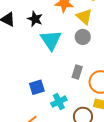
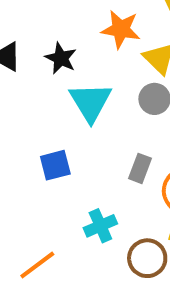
blue square: (37, 87) -> (55, 165), moved

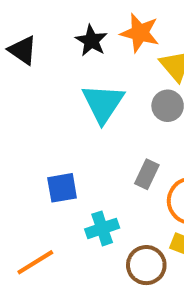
black star: (61, 58) -> (91, 41), moved
blue square: (55, 165) -> (62, 188), moved

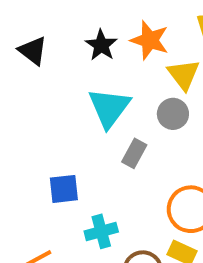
gray rectangle: (147, 174) -> (134, 153), moved

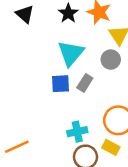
blue square: (64, 189) -> (61, 84), moved
cyan cross: (101, 231) -> (77, 132), moved

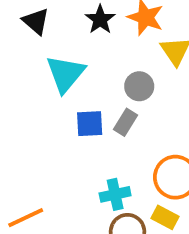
cyan triangle: (71, 53) -> (65, 74), moved
gray circle: (111, 60) -> (139, 86), moved

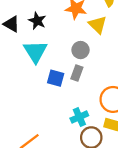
black star: (100, 19) -> (37, 21), moved
blue square: (90, 124) -> (56, 78), turned 30

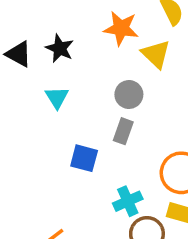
cyan triangle: (35, 52) -> (57, 97), size x0.6
blue square: (56, 78) -> (84, 158), moved

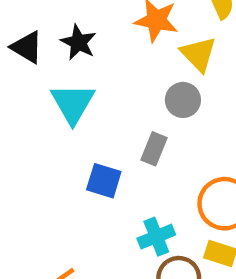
gray circle: (129, 95) -> (183, 100), moved
cyan triangle: (57, 97) -> (73, 103), size x1.5

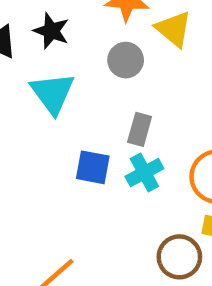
gray circle: (183, 100) -> (126, 60), moved
cyan cross: (156, 237) -> (144, 173), moved

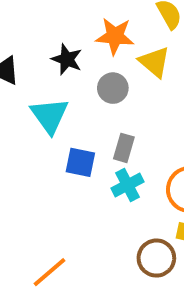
black star: (51, 31) -> (67, 59), moved
blue square: (93, 167) -> (80, 162), moved

